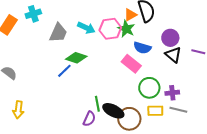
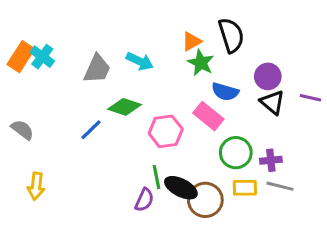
cyan cross: (33, 14) -> (42, 57), moved, turned -35
orange triangle: (130, 15) -> (192, 41), moved
pink hexagon: (110, 29) -> (166, 131), moved
blue line: (64, 71) -> (91, 130), moved

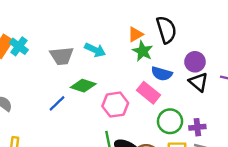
gray trapezoid: (97, 69) -> (62, 56), turned 60

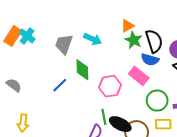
black semicircle: (166, 30) -> (154, 41), moved
gray trapezoid: (62, 56) -> (64, 44), turned 115
green diamond: (83, 86) -> (82, 70), turned 70

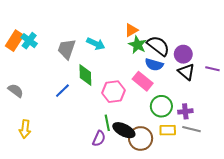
black semicircle: (154, 41) -> (158, 46), turned -35

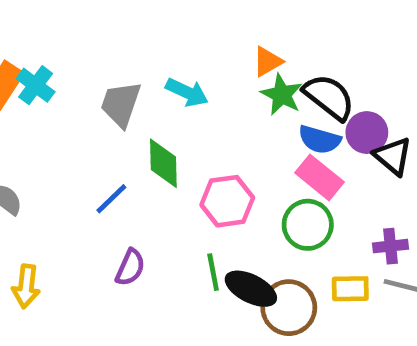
purple circle: (183, 54) -> (367, 133), moved
pink rectangle: (143, 81) -> (320, 177), moved
green circle: (161, 106) -> (308, 225), moved
purple semicircle: (99, 138) -> (130, 267), moved

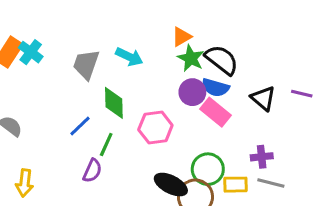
purple circle: (367, 133) -> (192, 92), moved
green circle: (308, 225) -> (208, 169), moved
green line: (213, 272) -> (106, 144), moved, turned 35

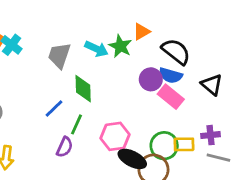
green star: (191, 58) -> (120, 46), moved
pink hexagon: (155, 128) -> (115, 136), moved
yellow rectangle: (235, 185) -> (184, 144), moved

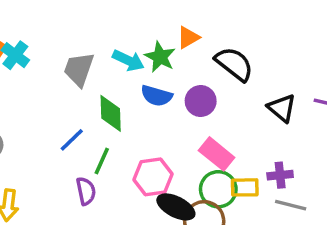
blue semicircle: (171, 75) -> (157, 96), moved
pink rectangle: (171, 97) -> (217, 154), moved
purple semicircle: (65, 147) -> (86, 191), turned -36

